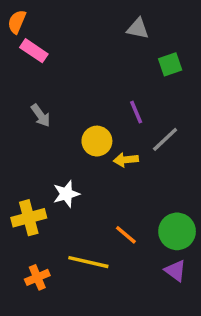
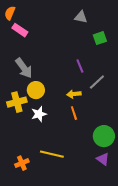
gray arrow: (41, 115) -> (24, 68), size x1.5
yellow circle: (97, 141) -> (36, 90), moved
yellow cross: (29, 218) -> (17, 102), moved
orange line: (126, 235) -> (74, 113), moved, turned 32

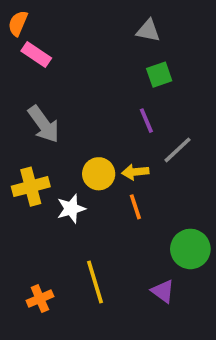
green square: (100, 38) -> (159, 75), moved
yellow circle: (36, 90) -> (99, 174), moved
yellow line: (52, 154) -> (95, 282), turned 60
purple triangle: (103, 159) -> (163, 291), moved

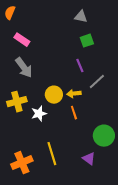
pink rectangle: (36, 54) -> (22, 40), moved
orange cross: (40, 299) -> (22, 163), size x1.5

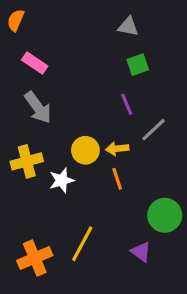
yellow line: (52, 154) -> (82, 244), turned 45

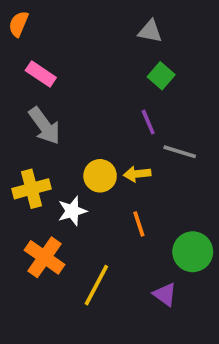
green square: (138, 65) -> (161, 76), turned -30
gray line: (154, 130) -> (180, 152), turned 60
orange line: (117, 179) -> (139, 224), moved
orange cross: (35, 258) -> (44, 257), moved, turned -32

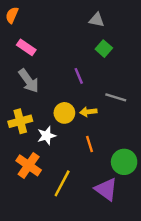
purple line: (148, 122) -> (79, 76), moved
purple triangle: (165, 294) -> (106, 189), size x1.5

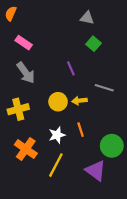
white star: (47, 136) -> (57, 135), moved

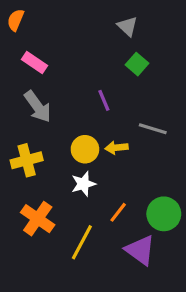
gray triangle: (87, 18) -> (128, 26), turned 32
orange line: (81, 130) -> (118, 212), moved, turned 56
white star: (57, 135) -> (83, 184), moved

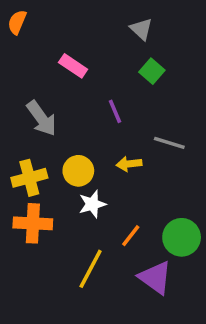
pink rectangle: (35, 63) -> (73, 66), moved
yellow circle: (85, 149) -> (78, 171), moved
orange cross: (38, 219) -> (33, 223), moved, turned -32

